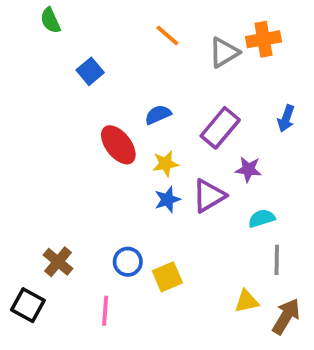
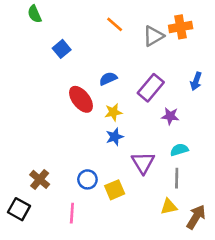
purple triangle: (209, 196) -> (143, 163), moved, turned -30
gray line: (277, 260) -> (177, 178), moved

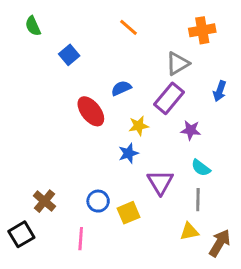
green semicircle: (34, 14) -> (33, 26), moved
gray triangle: (153, 36) -> (178, 64), moved
yellow star: (113, 112) -> (139, 126), moved
cyan semicircle: (179, 150) -> (201, 168), turned -126
black square: (19, 209) -> (21, 234), turned 30

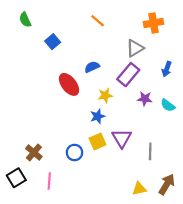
cyan semicircle: (201, 168) -> (168, 105), moved
yellow square: (128, 213) -> (98, 142), moved
yellow triangle: (189, 231) -> (139, 189), moved
pink line: (81, 239) -> (49, 181), moved

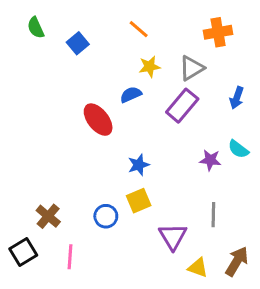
blue square: (53, 42) -> (78, 43), moved
yellow star: (105, 95) -> (149, 67), moved
purple star: (145, 99) -> (210, 160), moved
purple triangle: (122, 138) -> (173, 236), moved
yellow triangle: (139, 189) -> (198, 268), turned 32

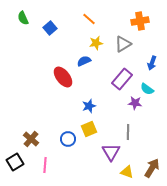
purple rectangle: (182, 106) -> (122, 79), moved
cyan semicircle: (238, 149) -> (147, 89), moved
gray line: (213, 215) -> (128, 132), moved

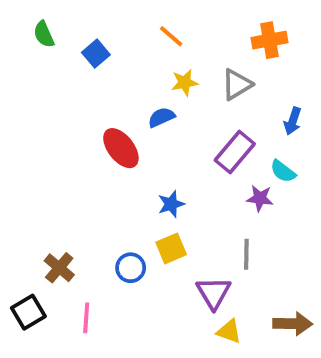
brown arrow: (152, 168) -> (293, 324), turned 60
yellow triangle: (127, 172) -> (229, 331), moved

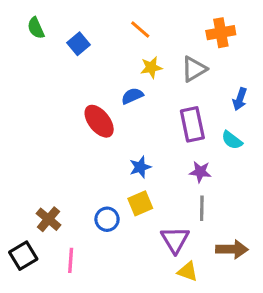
purple rectangle: (235, 152) -> (192, 124), turned -52
purple star: (260, 198) -> (200, 172), moved
brown arrow: (293, 324) -> (232, 249), moved

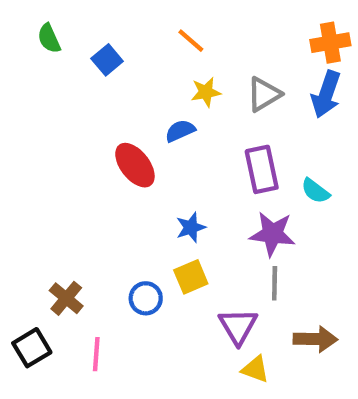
orange cross: (221, 33) -> (330, 43), moved
blue arrow: (240, 99) -> (326, 94), moved, size x1.5
purple star: (200, 172) -> (272, 234), size x1.5

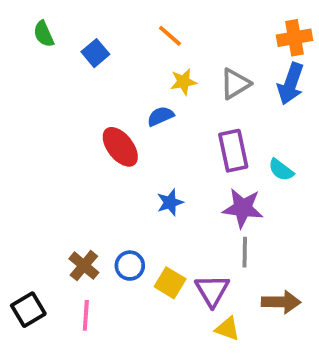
yellow square: (191, 277) -> (170, 283), moved, turned -36
brown cross: (66, 298) -> (84, 266), moved

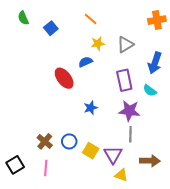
blue arrow: (291, 84) -> (155, 63), moved

